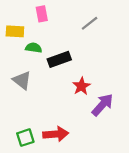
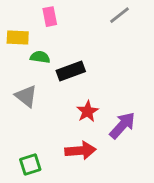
gray line: (90, 23) -> (120, 15), moved
red star: (81, 86) -> (87, 111), moved
red arrow: (56, 134) -> (80, 151), moved

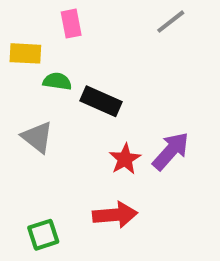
black rectangle: (71, 71) -> (101, 101), turned 44
purple arrow: (122, 125) -> (171, 151), moved

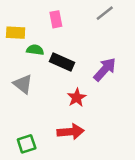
pink rectangle: (71, 24) -> (56, 19), moved
purple arrow: (171, 151) -> (105, 69), moved

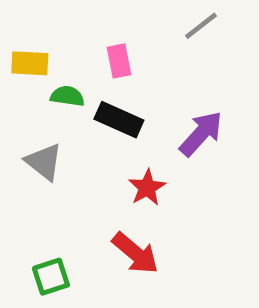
pink rectangle: (56, 19) -> (119, 61), moved
red arrow: (71, 132) -> (135, 253), turned 45

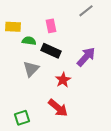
gray triangle: (44, 162) -> (31, 69), moved, turned 36

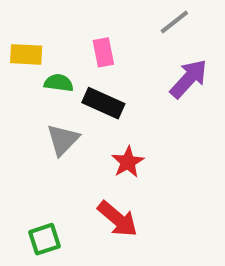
purple arrow: (86, 57) -> (189, 79), moved

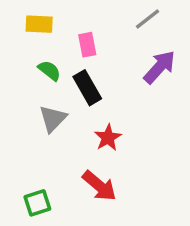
yellow rectangle: (26, 54) -> (39, 24), moved
green semicircle: (59, 83) -> (49, 71), turned 30
black rectangle: (103, 103) -> (87, 88), turned 36

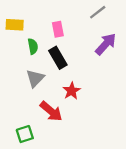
yellow rectangle: (39, 24) -> (15, 25), moved
green semicircle: (49, 71) -> (33, 46), turned 42
red arrow: (99, 186) -> (51, 111), moved

